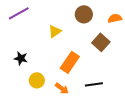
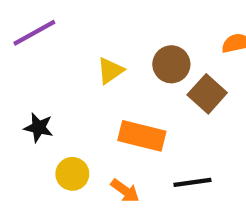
brown circle: (84, 14) -> (171, 64), moved
orange rectangle: (70, 62) -> (142, 136), turned 70

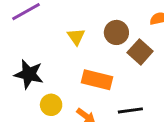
yellow triangle: (110, 71) -> (76, 37), turned -30
black star: (39, 128) -> (29, 74), size x1.5

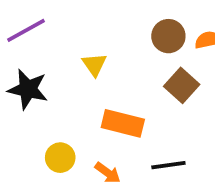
brown circle: (116, 32) -> (168, 36), moved
black star: (29, 74) -> (28, 89), moved

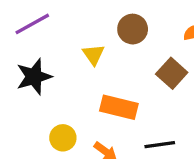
brown circle: (168, 36) -> (133, 29), moved
black star: (28, 89) -> (34, 77), turned -30

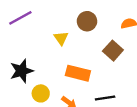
black star: (34, 77) -> (22, 71), moved

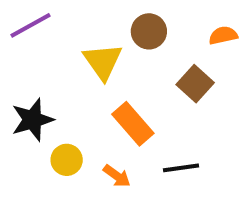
yellow triangle: (61, 38) -> (103, 61), size x1.5
orange rectangle: (78, 73) -> (133, 124), turned 35

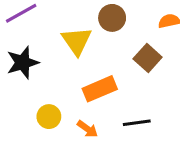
black star: (32, 120) -> (23, 63), moved
orange rectangle: (133, 124) -> (100, 89), turned -72

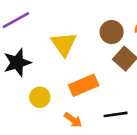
brown circle: (112, 18) -> (112, 32), moved
yellow circle: (49, 117) -> (40, 97), moved

